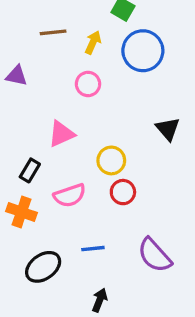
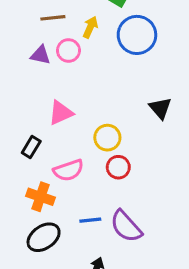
purple triangle: (17, 76) -> (40, 55), moved
pink circle: (88, 84) -> (68, 50), moved
orange cross: (21, 212) -> (40, 197), moved
purple semicircle: (155, 255) -> (126, 226), moved

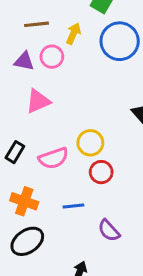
pink triangle: (61, 113) -> (38, 101), moved
pink semicircle: (68, 170) -> (53, 158), moved
blue line: (90, 220) -> (73, 206), moved
purple semicircle: (126, 226) -> (109, 231), size x0.7

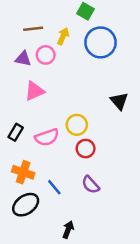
blue line: (73, 206) -> (54, 187), moved, turned 56
purple semicircle: (109, 231) -> (91, 185), moved

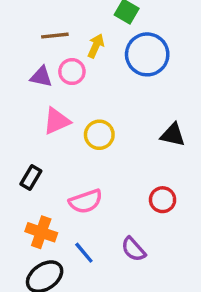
black triangle: (119, 101) -> (173, 135), turned -36
yellow circle: (77, 125) -> (99, 135), moved
pink semicircle: (47, 137) -> (86, 201), moved
red circle: (86, 149) -> (163, 200), moved

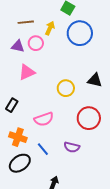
yellow circle: (99, 135) -> (66, 88), moved
red circle: (163, 200) -> (89, 118), size x1.5
purple semicircle: (133, 249) -> (72, 147), turned -35

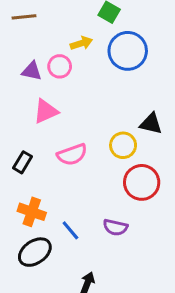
brown line: (26, 22) -> (24, 17), moved
yellow arrow: (50, 28) -> (81, 43), turned 48
yellow circle: (66, 88) -> (123, 145), moved
pink semicircle: (44, 119) -> (72, 155), moved

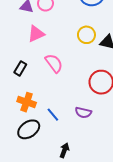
yellow circle: (123, 145) -> (86, 35), moved
pink semicircle: (72, 155) -> (54, 63), turned -108

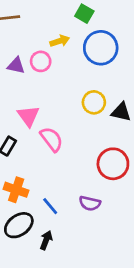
pink triangle: (36, 34) -> (28, 116), moved, turned -42
black arrow: (64, 150) -> (46, 240), moved

